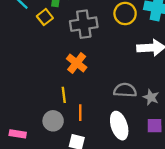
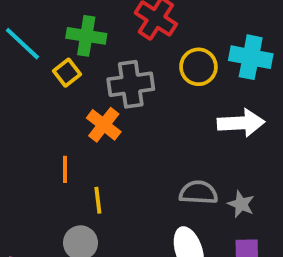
orange cross: (77, 63) -> (104, 125), moved
orange line: (80, 113) -> (65, 169), moved

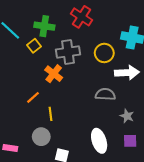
yellow circle: (198, 67) -> (104, 53), moved
orange line: (65, 169) -> (33, 97), turned 48
gray semicircle: (198, 193) -> (105, 94), moved

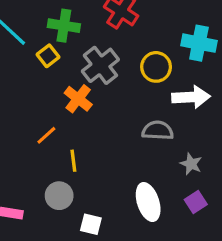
gray cross: (68, 52) -> (100, 65), turned -30
purple square: (130, 141) -> (196, 202), turned -32

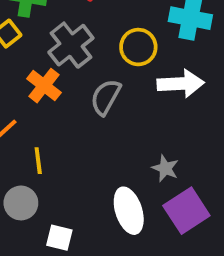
gray semicircle: (158, 131) -> (106, 97), moved, turned -64
gray star: (191, 164) -> (165, 168), moved
purple square: (196, 202) -> (186, 211), size x1.6

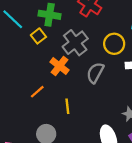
yellow line: (38, 161) -> (67, 106), moved

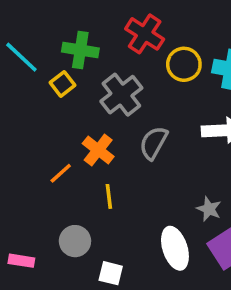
yellow circle: (114, 44) -> (184, 64), moved
orange cross: (60, 66) -> (98, 150), moved

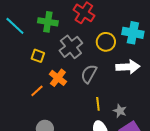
yellow circle: (184, 64) -> (106, 42), moved
yellow square: (62, 84) -> (38, 56), moved, turned -32
yellow line: (109, 196) -> (98, 104), moved

